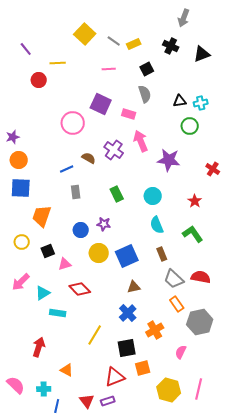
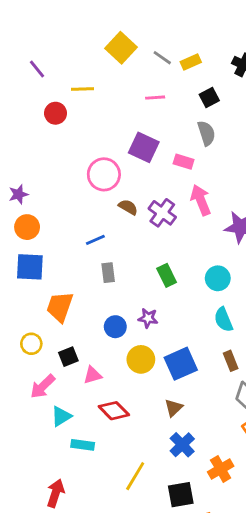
brown semicircle: (89, 158) -> (128, 207), moved
pink arrow: (21, 282) -> (43, 386), moved
brown triangle: (134, 287) -> (174, 408), moved, turned -32

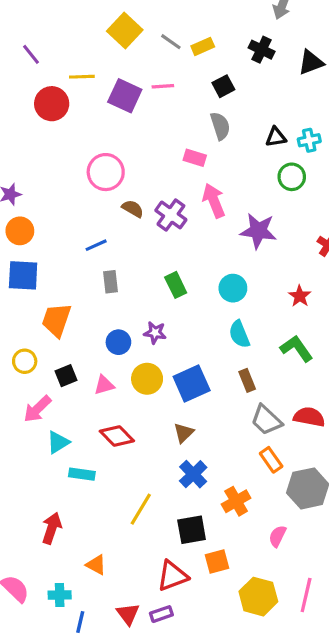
red circle: (56, 113) -> (52, 104), size x1.4
purple square: (144, 147) -> (125, 96), moved
pink triangle: (93, 375) -> (104, 385), moved

